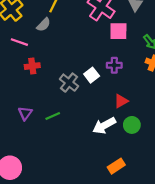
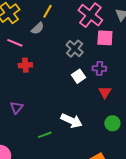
gray cross: (69, 83) -> (75, 49), moved
red triangle: (121, 101) -> (105, 92), moved, turned -32
green line: (53, 116) -> (45, 135), moved
white arrow: (104, 126) -> (71, 121), moved, turned -130

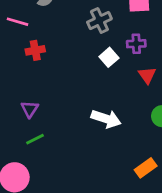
gray cross: (75, 49) -> (99, 20), turned 30
green line: (45, 135) -> (35, 139), moved

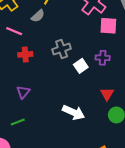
gray cross: (99, 20) -> (62, 49), moved
red triangle: (147, 75) -> (107, 94), moved
purple triangle: (30, 109) -> (23, 92), moved

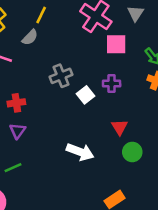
red cross: (25, 54) -> (16, 103), moved

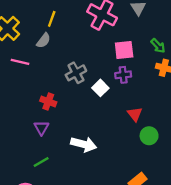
pink square: (116, 44) -> (124, 50), moved
red cross: (16, 103) -> (48, 102), moved, turned 35
white arrow: (80, 152) -> (84, 144), moved

